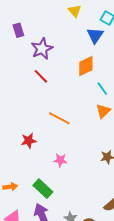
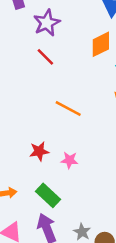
red star: (29, 141) -> (39, 151), moved

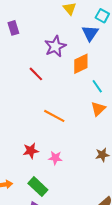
purple star: (47, 23) -> (55, 46), moved

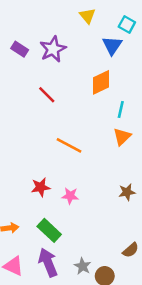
purple rectangle: (13, 28) -> (20, 49), moved, turned -40
purple star: (55, 46) -> (53, 49), moved
cyan line: (97, 86) -> (121, 110), turned 48

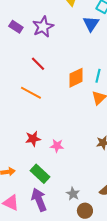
orange diamond: (101, 82) -> (76, 78), moved
orange line: (69, 145) -> (31, 93), moved
gray star: (83, 266) -> (73, 194), moved

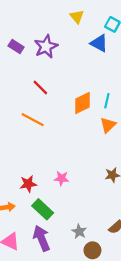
blue triangle: (91, 24) -> (99, 43), turned -36
red star: (33, 139) -> (28, 184), moved

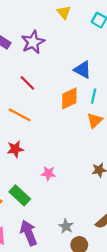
blue triangle: (99, 43) -> (83, 70), moved
red star: (28, 184) -> (15, 149), moved
green rectangle: (43, 209) -> (20, 195), moved

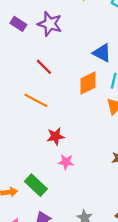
purple star: (33, 42) -> (50, 24), turned -30
red star: (15, 149) -> (56, 136), moved

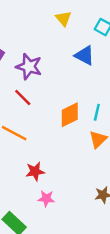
purple star: (50, 24) -> (29, 67), moved
blue triangle: (102, 53) -> (84, 55), moved

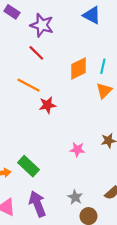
red star: (35, 171) -> (47, 105), moved
pink star: (46, 199) -> (77, 149), moved

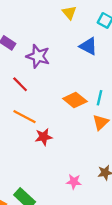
red line: (36, 53) -> (20, 84), moved
orange diamond: (78, 68) -> (75, 100), turned 65

